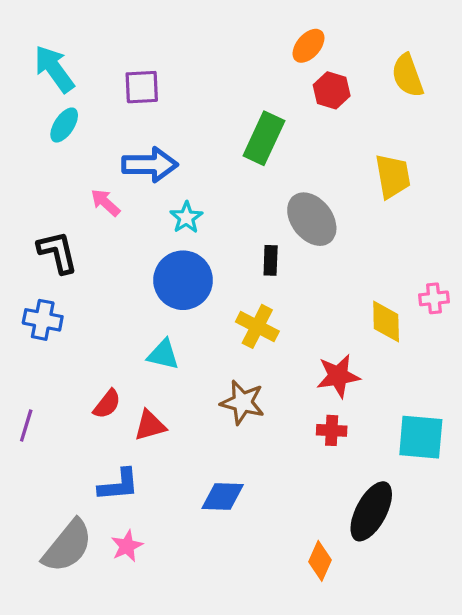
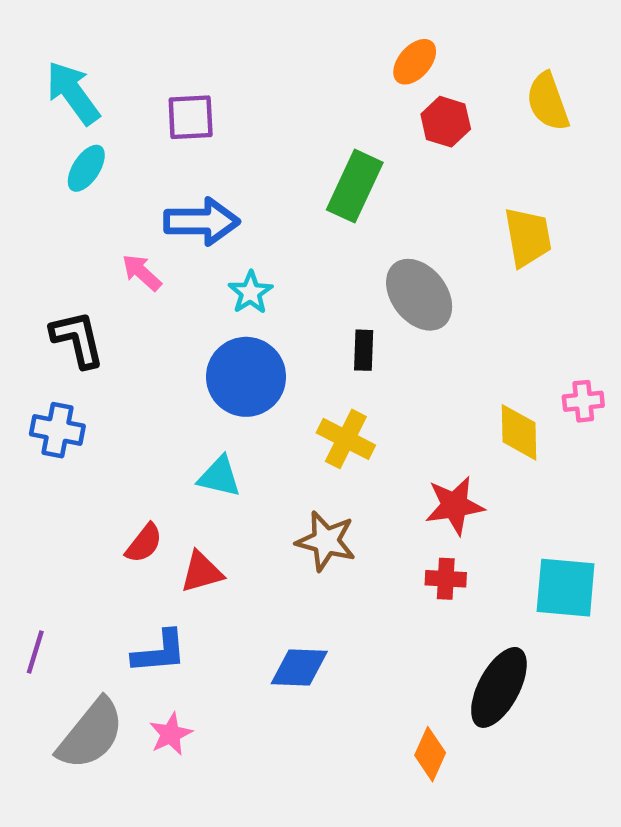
purple line: (26, 425) -> (35, 652), moved

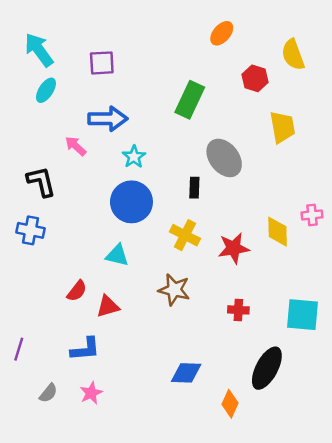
red hexagon: (446, 122) -> (255, 78), moved
red star: (455, 506) -> (234, 248), moved
blue diamond: (299, 667) -> (186, 373), moved
gray semicircle: (91, 734) -> (48, 393), size x0.5

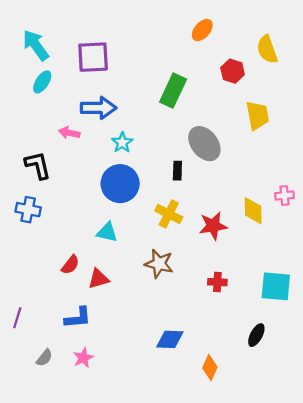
purple square: (102, 63) -> (93, 57), size x1.4
pink arrow: (76, 146) -> (69, 133), turned -30
black ellipse: (267, 368) -> (256, 335), moved, size x0.6

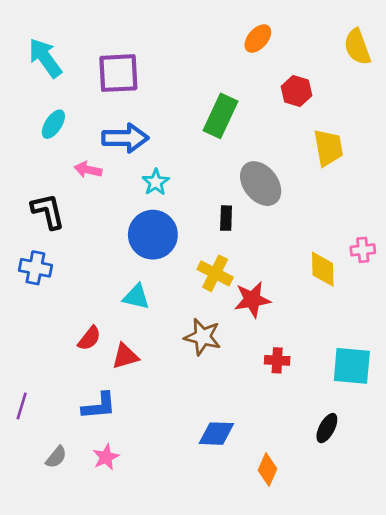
yellow semicircle: (267, 49) -> (357, 47), moved
cyan ellipse: (42, 82) -> (53, 124), moved
red star: (213, 226) -> (252, 300), moved

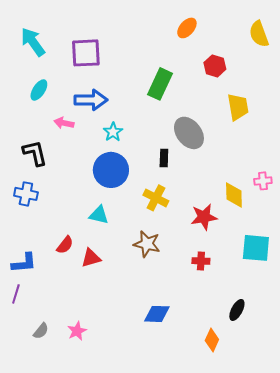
red star: (252, 300) -> (204, 217), moved
cyan square: (352, 366) -> (256, 248), moved
blue L-shape: (99, 406) -> (24, 263), moved
orange diamond: (268, 469) -> (212, 340), moved

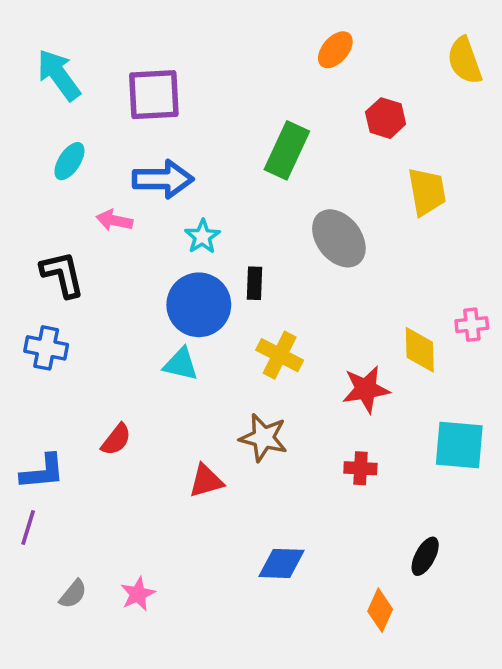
black rectangle: (164, 158) -> (254, 283), moved
cyan triangle: (99, 215) -> (181, 364), moved
red triangle: (91, 258) -> (206, 481), moved

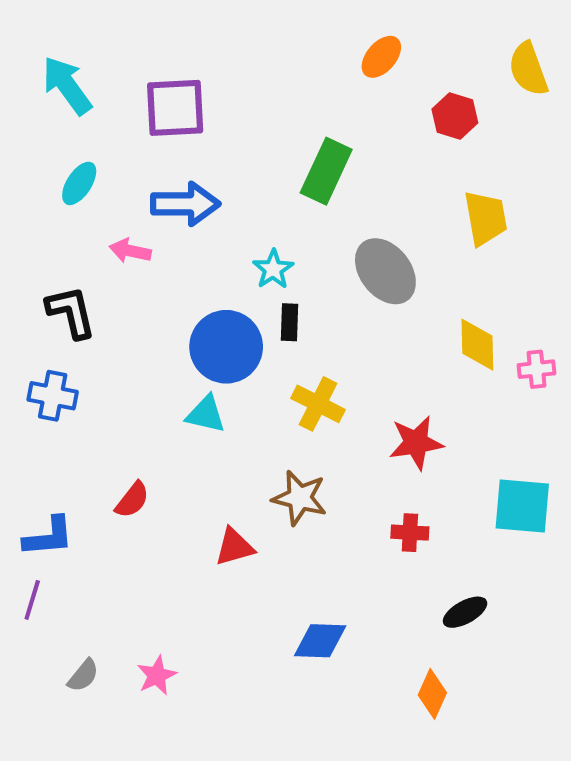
red hexagon: (386, 118) -> (455, 116), moved
cyan star: (202, 237) -> (273, 269), moved
yellow diamond: (420, 350) -> (477, 345), moved
black ellipse: (425, 556) -> (465, 612), moved, turned 33

